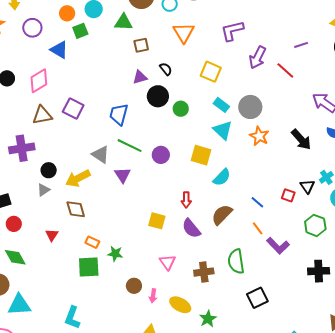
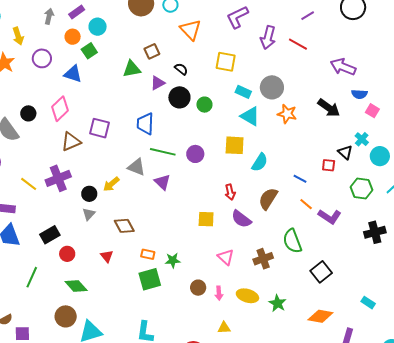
green triangle: (123, 22) -> (132, 69), moved
yellow arrow: (78, 178) -> (111, 184), moved, size x0.7

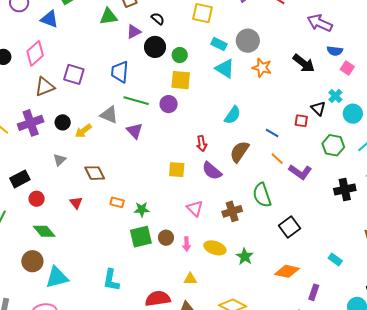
yellow square: (235, 145) -> (181, 80), moved
black circle: (89, 194) -> (63, 122), moved
green square: (150, 279) -> (141, 237), moved

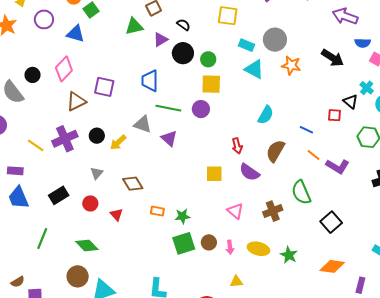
red circle: (37, 199) -> (90, 203), moved

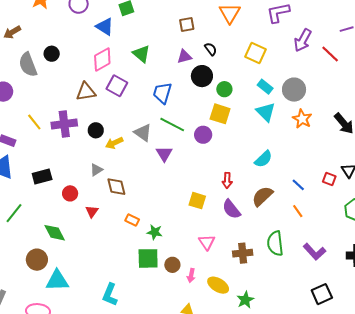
green triangle: (134, 26) -> (141, 54), moved, turned 36
pink diamond: (64, 69) -> (102, 60), moved
purple L-shape: (338, 166) -> (314, 252), moved
gray triangle: (97, 173) -> (96, 170), moved
black square: (331, 222) -> (322, 294), moved

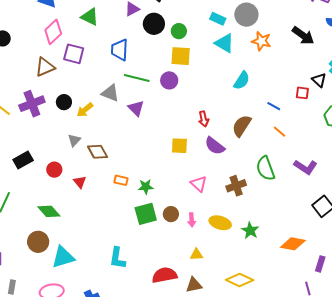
cyan semicircle: (263, 159) -> (242, 81), moved

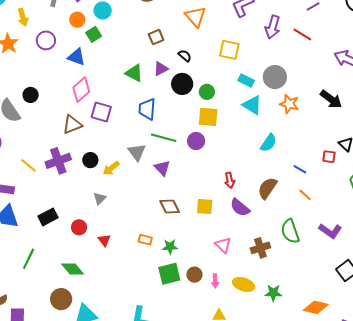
green triangle: (90, 17) -> (134, 73), moved
gray triangle: (110, 93) -> (137, 152), turned 30
brown diamond: (98, 152) -> (170, 206), moved
green star: (250, 230) -> (273, 293), turned -30

